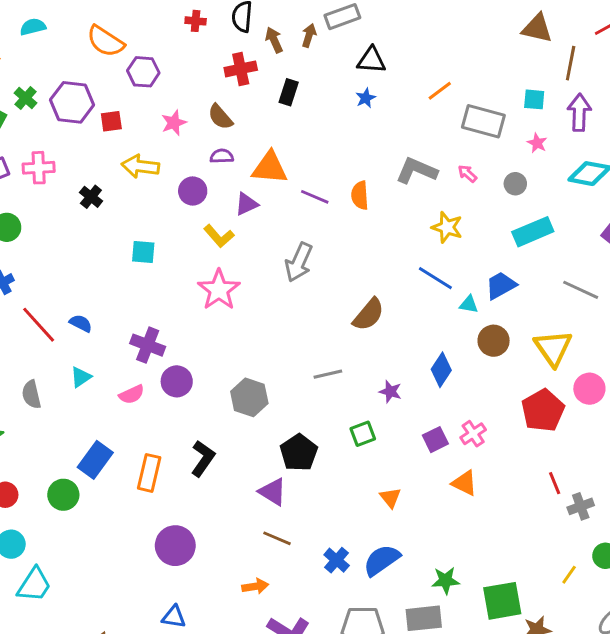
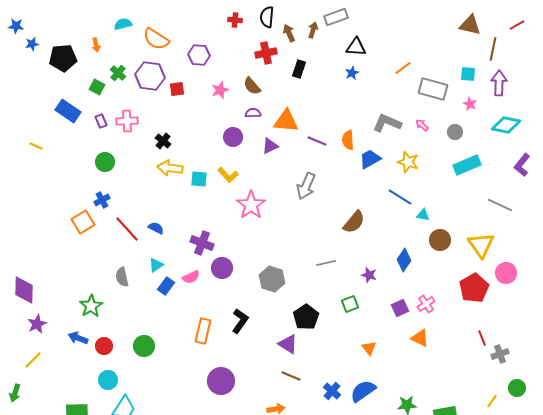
orange semicircle: (105, 41) -> (156, 39), moved
yellow arrow: (140, 166) -> (170, 168), moved
yellow L-shape: (219, 236) -> (228, 175), moved
blue trapezoid: (501, 285) -> (370, 159), moved
blue rectangle: (95, 460) -> (166, 286), moved, size x0.7

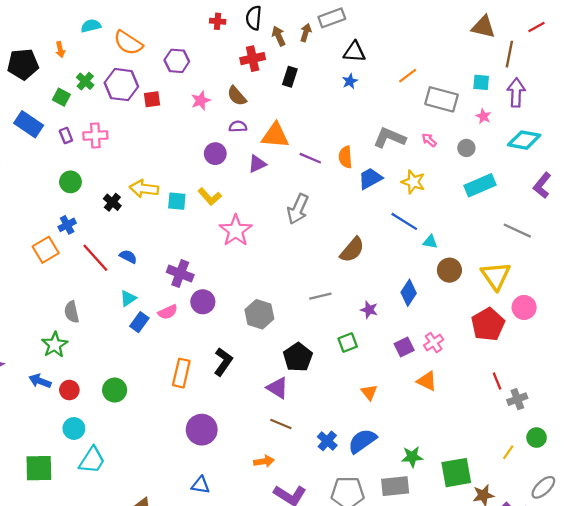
black cross: (163, 141) -> (112, 202), moved
gray semicircle: (122, 277) -> (72, 312), moved

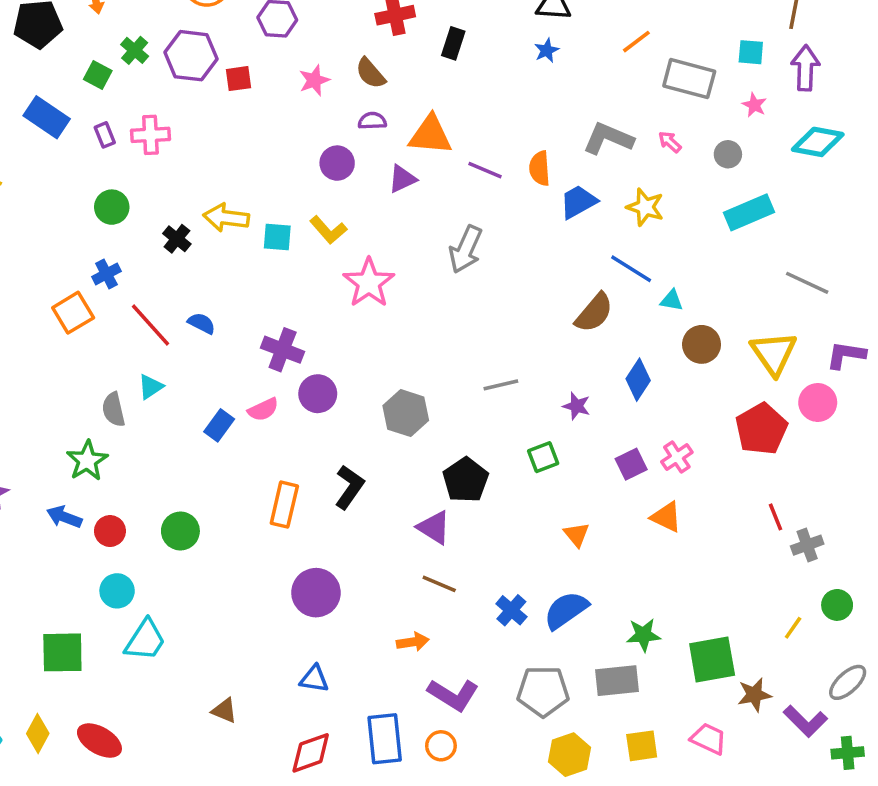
purple L-shape: (542, 185) -> (846, 355), moved, turned 60
brown semicircle: (352, 250) -> (594, 313), moved
cyan triangle: (128, 298) -> (150, 387), moved

